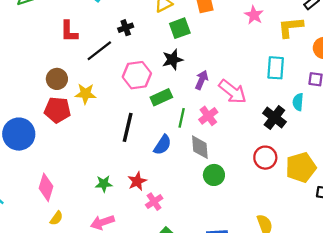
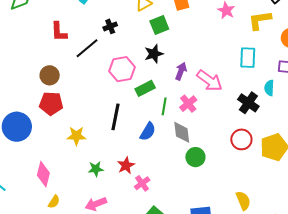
yellow star: (85, 94) -> (76, 136), moved

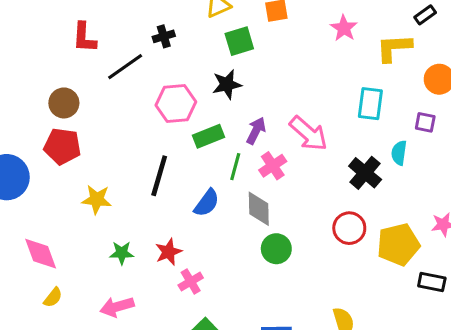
purple arrow: (181, 71) -> (256, 131), moved
pink diamond: (43, 174) -> (41, 254), turned -40

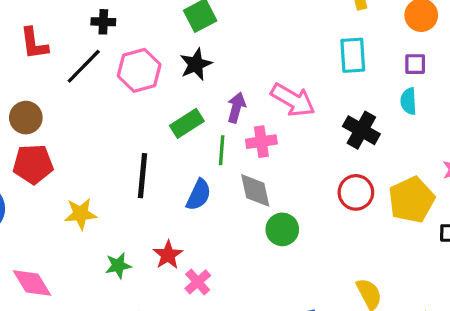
black cross: (164, 36) -> (103, 22), moved, turned 30
pink hexagon: (176, 104) -> (139, 70), moved
cyan semicircle: (399, 153) -> (409, 101), moved
pink cross: (273, 166) -> (261, 142), turned 36

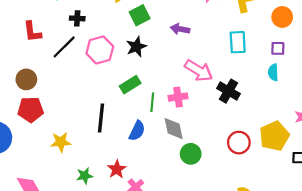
purple arrow: (236, 108) -> (180, 29), moved, turned -96
black cross: (361, 130) -> (229, 91), moved
red circle: (356, 192) -> (239, 143), moved

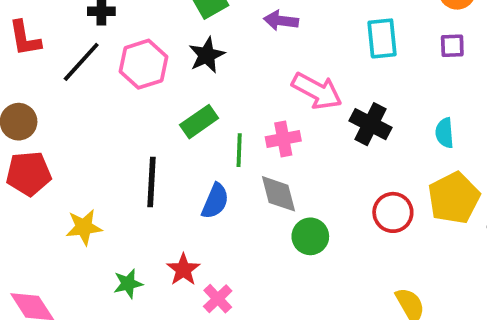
cyan semicircle: (273, 72) -> (445, 133), moved

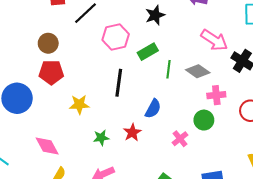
pink hexagon: (143, 64) -> (116, 37), moved
pink cross: (283, 139) -> (216, 95), moved
gray diamond: (279, 194) -> (198, 71), moved, turned -45
blue semicircle: (215, 201) -> (153, 109), moved
pink cross: (218, 299) -> (180, 139), moved

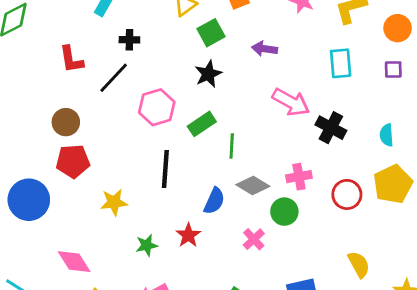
gray diamond: (198, 71) -> (253, 185), moved

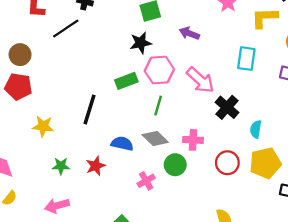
pink hexagon: (157, 107) -> (159, 70), moved
cyan semicircle: (387, 135) -> (256, 129), moved
green line: (232, 146) -> (158, 106), moved
blue semicircle: (214, 201) -> (122, 144), turned -115

